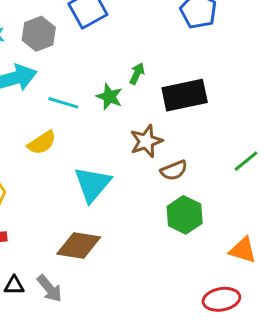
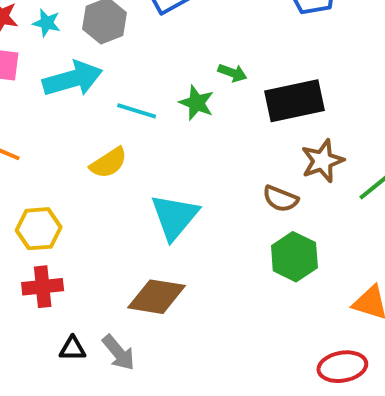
green arrow: (137, 74) -> (232, 73), turned 85
brown star: (146, 141) -> (322, 161), moved
brown semicircle: (174, 170) -> (280, 199), turned 44

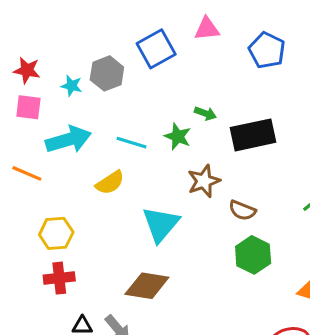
cyan star: (47, 23) -> (72, 86), moved
cyan arrow: (73, 79) -> (68, 140), moved
brown star: (322, 161) -> (204, 181), moved

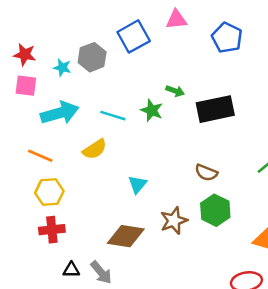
orange line: (27, 173) -> (40, 156), moved
brown star: (204, 181) -> (174, 221), moved
cyan triangle: (161, 224) -> (137, 184), size x0.6

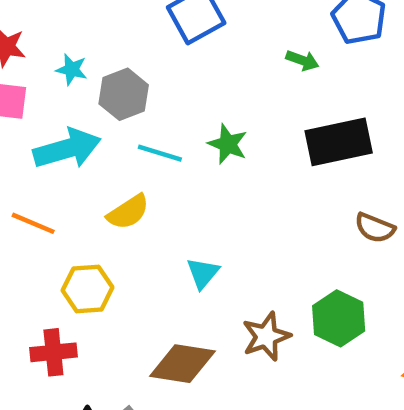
gray hexagon: (92, 57) -> (124, 94), moved
green arrow: (175, 91) -> (302, 60), moved
brown semicircle: (206, 173) -> (375, 228), moved
yellow hexagon: (49, 192) -> (87, 289), moved

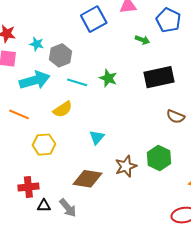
red cross: (53, 352) -> (28, 187), moved

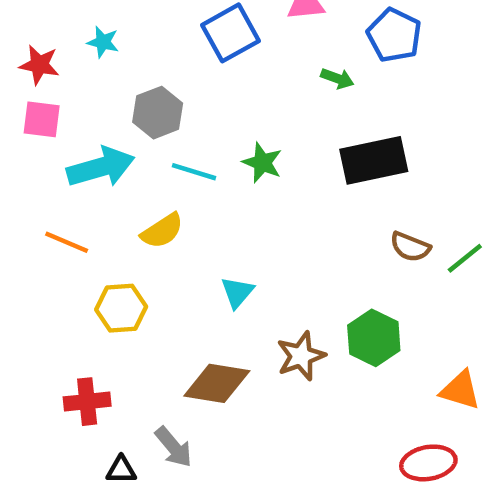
cyan star: (37, 44) -> (103, 42), moved
black triangle: (44, 206) -> (121, 470), moved

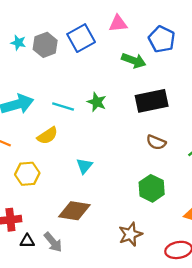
green arrow: (337, 78) -> (134, 61), size x1.5
gray hexagon: (158, 113) -> (45, 45), moved
brown semicircle: (410, 247) -> (156, 142), moved
brown star: (301, 356) -> (130, 234), moved
black triangle: (121, 470) -> (27, 241), moved

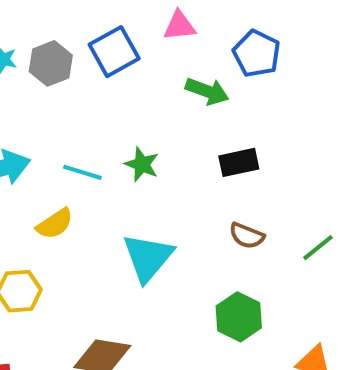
black rectangle: (152, 101) -> (239, 162), size x0.7
cyan triangle: (84, 166) -> (148, 257), moved, size x1.8

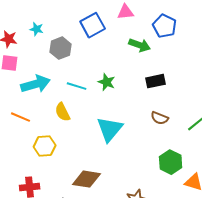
gray hexagon: (51, 63) -> (61, 48), moved
yellow semicircle: (55, 224) -> (63, 112), turned 96
green hexagon: (239, 317) -> (171, 162), moved

